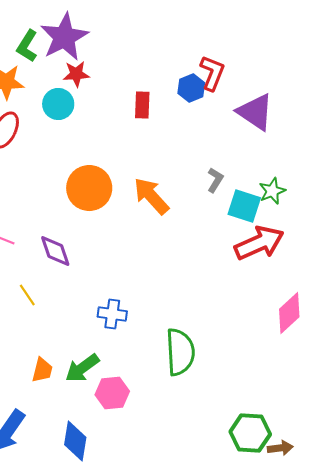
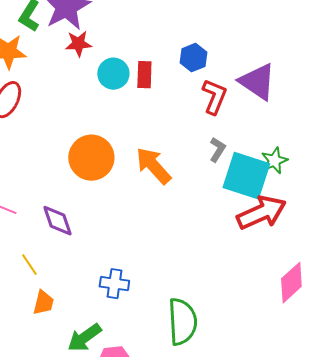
red L-shape: (212, 73) -> (214, 97), moved
cyan circle: (58, 104) -> (113, 74), moved
cyan square: (244, 206) -> (246, 176), size x1.4
orange trapezoid: (42, 370) -> (43, 303), moved

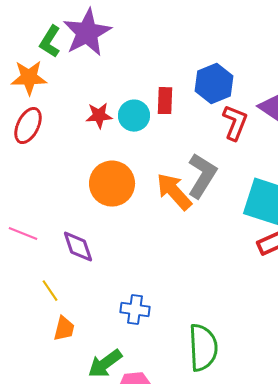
red star: (78, 44) -> (99, 116), moved
blue hexagon: (193, 58) -> (214, 84), size x1.4
cyan circle: (113, 74) -> (134, 116), moved
gray L-shape: (217, 150) -> (202, 176), moved, size x1.8

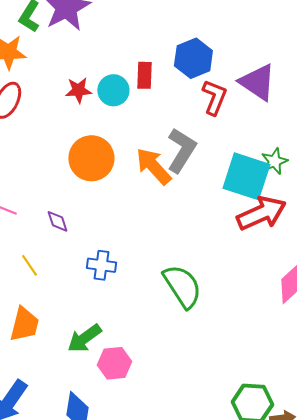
purple diamond: (78, 247) -> (57, 221), size x0.7
blue cross: (135, 310) -> (101, 265), moved
orange trapezoid: (64, 329) -> (24, 324), moved, size x1.4
green semicircle: (203, 348) -> (182, 286), moved, turned -30

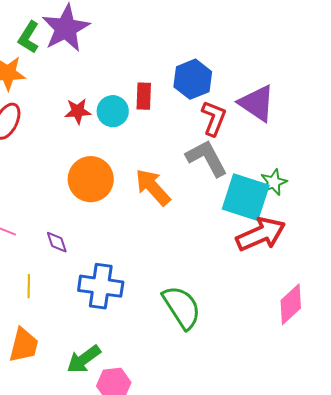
gray L-shape: (181, 150) -> (207, 158), moved, turned -60
yellow line: (29, 265) -> (29, 286), turned 35
blue cross: (101, 265) -> (101, 286), size x1.5

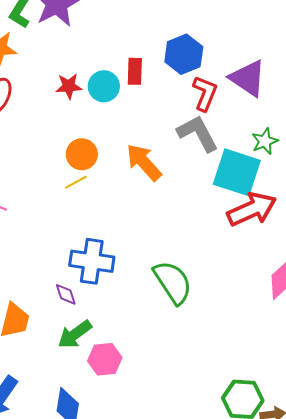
orange circle: (91, 179) -> (82, 154), size x0.7
green star: (274, 182) -> (265, 141), moved
purple diamond: (57, 242) -> (66, 294), moved
yellow line: (29, 286) -> (76, 182), moved, turned 60

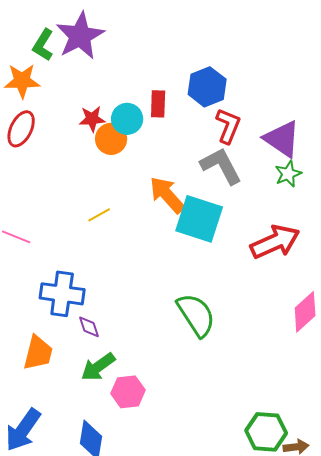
purple triangle: (248, 78) -> (282, 139), moved
orange circle: (82, 154) -> (111, 139), moved
cyan square: (237, 172) -> (199, 219), moved
blue cross: (92, 261) -> (62, 294), moved

